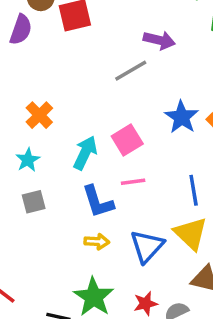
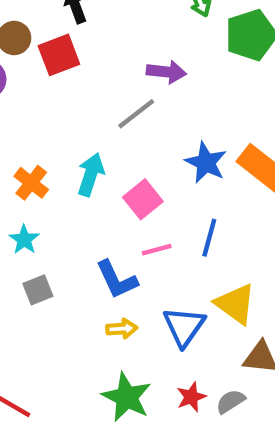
cyan arrow: (85, 153) -> (91, 174), moved
blue line: (194, 190) -> (209, 238), moved, turned 32

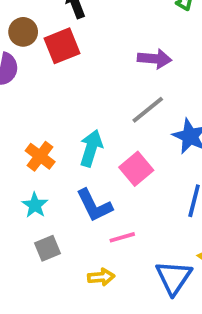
gray line: (136, 114) -> (148, 110), moved
pink line: (157, 250) -> (122, 237), moved
blue L-shape: (117, 280) -> (94, 205), moved
yellow arrow: (122, 329) -> (101, 277), moved

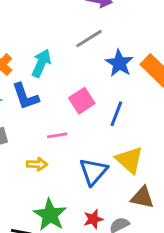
pink square: (136, 169) -> (82, 101), moved
blue L-shape: (94, 205) -> (25, 96), moved

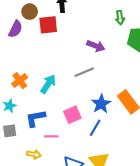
blue star: (119, 63) -> (101, 104), moved
blue L-shape: (25, 96) -> (36, 118), moved, turned 90

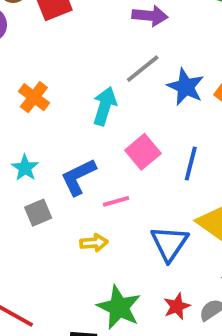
orange cross: (20, 81) -> (34, 97), moved
cyan arrow: (48, 84) -> (105, 106), moved
blue star: (101, 104) -> (185, 87), moved

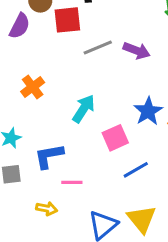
gray line: (143, 69) -> (98, 47), moved
pink square: (143, 152) -> (115, 138), moved
blue line: (191, 164) -> (136, 170), turned 30

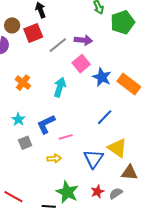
pink square: (115, 138) -> (81, 64), moved

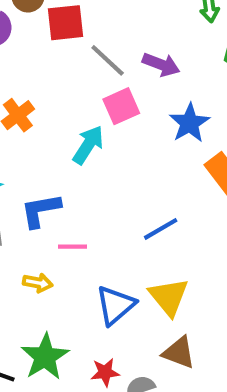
gray line: (58, 45) -> (108, 60), turned 66
pink square: (81, 64) -> (121, 106), moved
blue star: (102, 77) -> (189, 123), moved

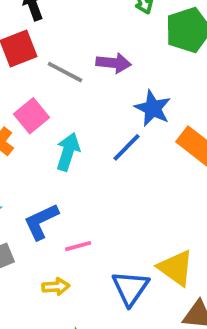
pink square: (121, 106) -> (32, 116), moved
blue line: (161, 229) -> (127, 147), moved

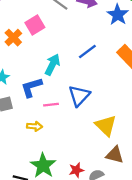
blue star: (153, 108) -> (118, 15), moved
cyan arrow: (68, 152) -> (52, 65), moved
blue triangle: (130, 288) -> (79, 96), moved

